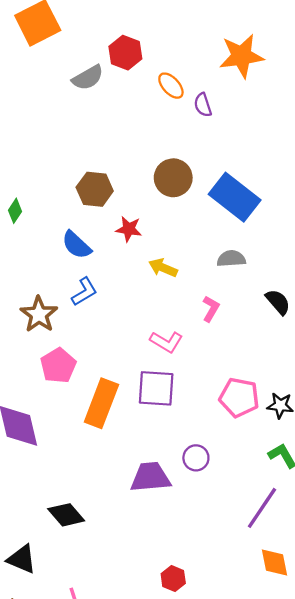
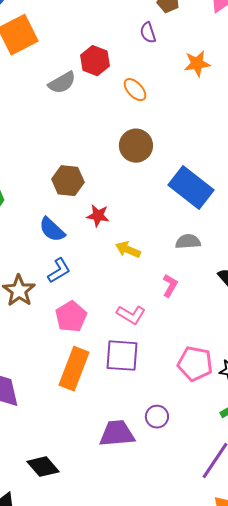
orange star: (241, 56) -> (197, 64), size x0.7
purple semicircle: (203, 105) -> (148, 33), moved
brown circle: (173, 178) -> (136, 146), moved
pink pentagon: (58, 366) -> (71, 317), moved

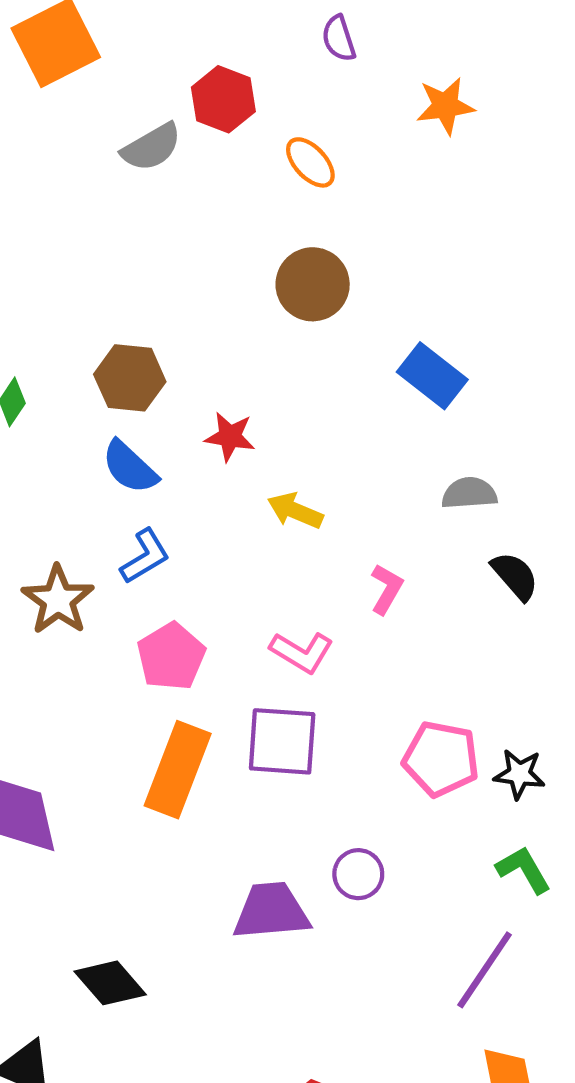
brown hexagon: (68, 181) -> (130, 378), moved
blue rectangle: (191, 188) -> (432, 376), size x0.7
gray semicircle: (188, 242) -> (469, 493), moved

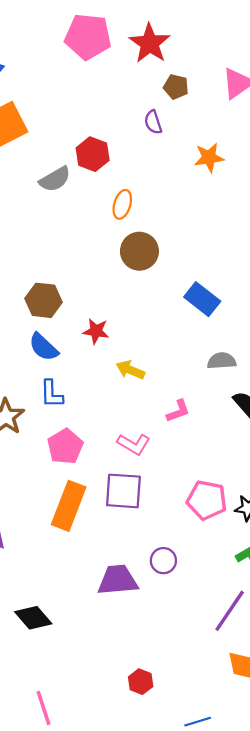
orange ellipse: (310, 162) -> (122, 204), moved, turned 60
blue L-shape: (145, 556) -> (52, 394), turned 120
pink L-shape: (387, 589) -> (178, 411), turned 40

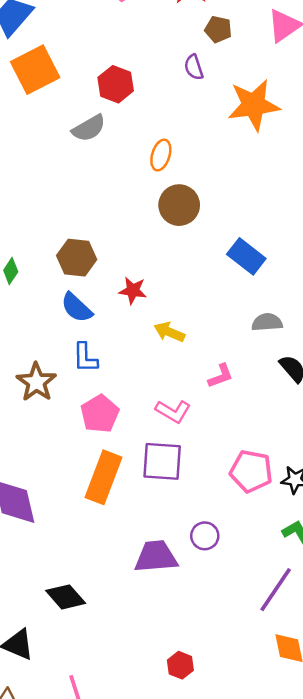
red hexagon: (93, 154) -> (116, 84), moved
orange star: (209, 158) -> (254, 105), size x1.6

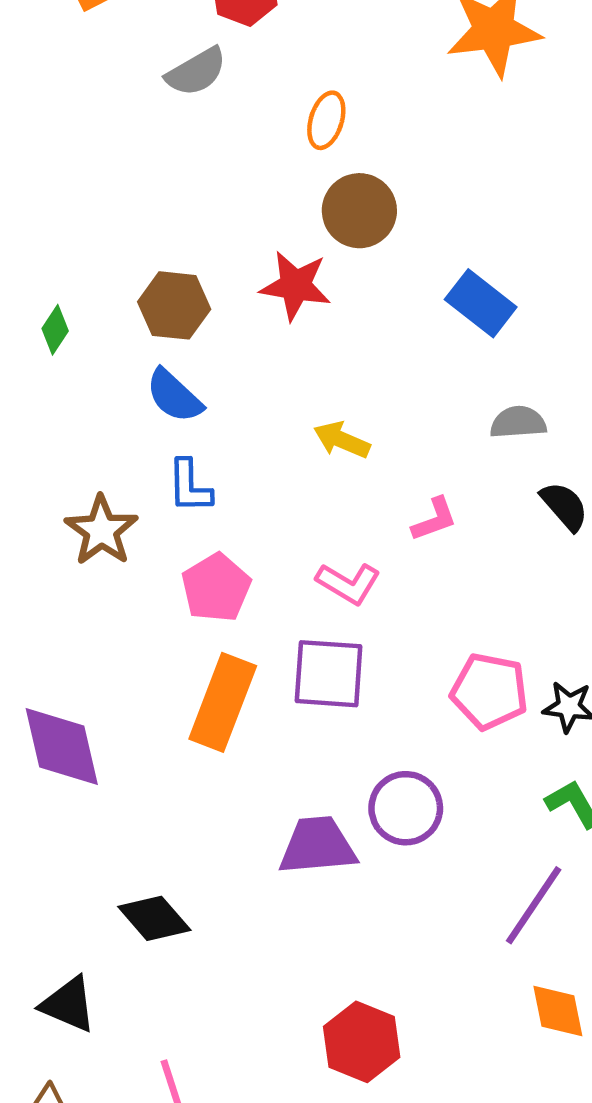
red star: (133, 291) -> (295, 286), moved, size x1.4
purple circle: (205, 536) -> (406, 808), size x1.4
red hexagon: (180, 665) -> (362, 1042), size x1.6

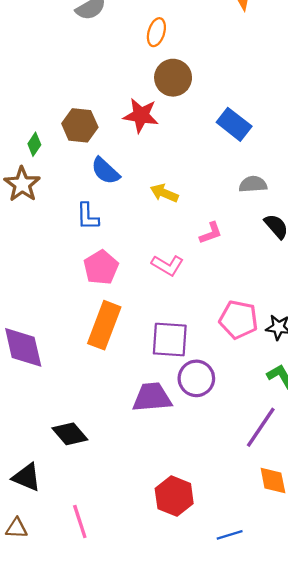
green diamond: (55, 330) -> (34, 144), moved
blue semicircle: (174, 396) -> (105, 171), moved
brown star: (101, 530) -> (22, 184), moved
purple square: (329, 674) -> (170, 340), moved

